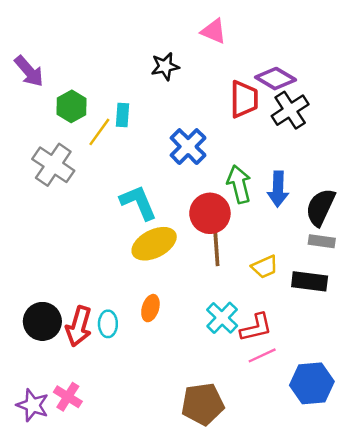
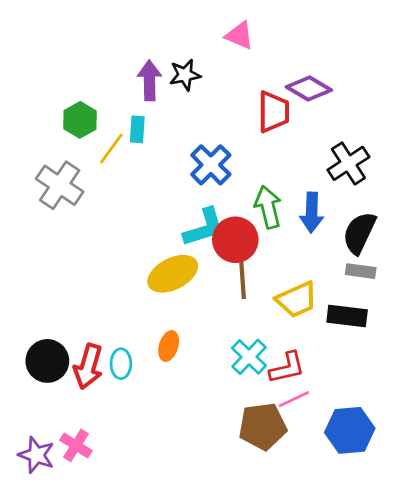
purple arrow: (29, 71) -> (150, 80), moved, turned -140
black cross: (290, 110) -> (348, 163), moved
cyan L-shape: (138, 202) -> (204, 227), moved, turned 96
yellow trapezoid: (265, 267) -> (297, 300), size x1.4
brown pentagon: (203, 404) -> (263, 426), moved

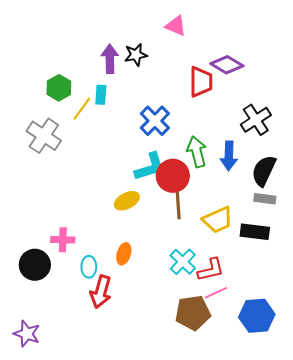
yellow ellipse: (173, 274) -> (127, 201), size x0.7
red arrow: (88, 366) -> (101, 292), moved
pink cross: (76, 445) -> (63, 240), moved, turned -30

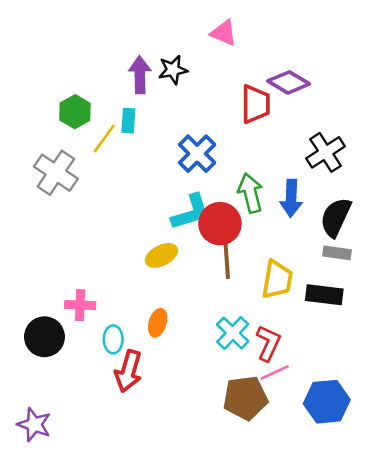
yellow trapezoid: (218, 220) -> (277, 280), turned -56
red L-shape: (211, 270) -> (268, 343), turned -52

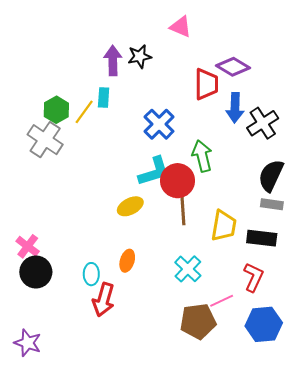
green hexagon: (75, 112) -> (56, 110), moved
blue arrow: (291, 198) -> (235, 108), moved
pink cross: (80, 305) -> (28, 246), moved, turned 35
red L-shape: (268, 343) -> (253, 277), moved

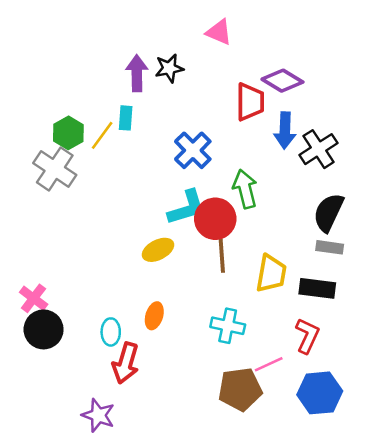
cyan cross: (188, 269) -> (228, 326), turned -32
purple star: (28, 343) -> (98, 415), moved

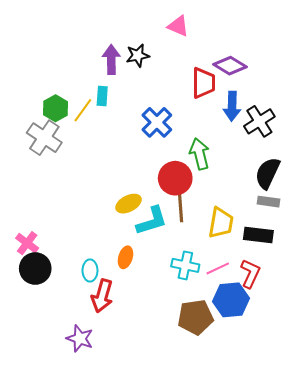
cyan L-shape: (187, 208) -> (152, 221), moved
pink line: (269, 364) -> (218, 268), moved
blue hexagon: (320, 393) -> (231, 300), moved

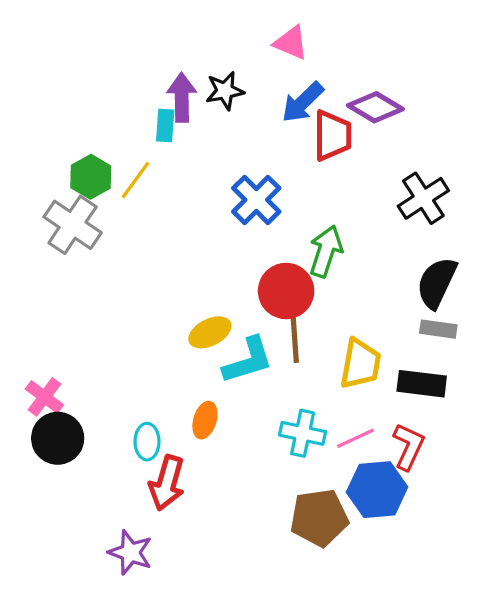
cyan rectangle: (102, 96) -> (165, 125), moved
blue arrow: (232, 106) -> (303, 102), moved, turned 44
green arrow: (200, 154) -> (326, 251), turned 32

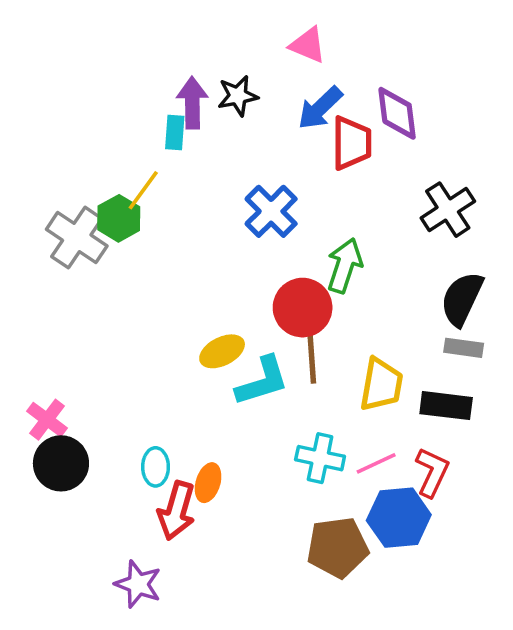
purple diamond: (375, 107) -> (397, 113), turned 52
green hexagon: (91, 177) -> (119, 218), moved
orange ellipse: (205, 420) -> (208, 483), moved

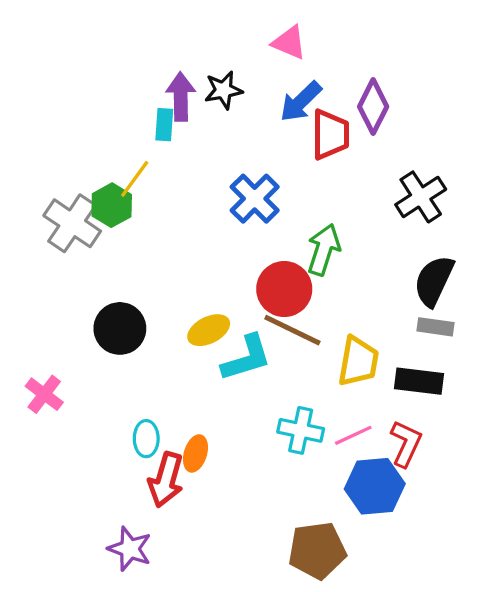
purple diamond: (397, 113) -> (373, 107), turned 34
brown line: (311, 351) -> (292, 330), turned -60
black circle: (61, 463) -> (120, 328), moved
brown pentagon: (338, 547) -> (317, 550), moved

